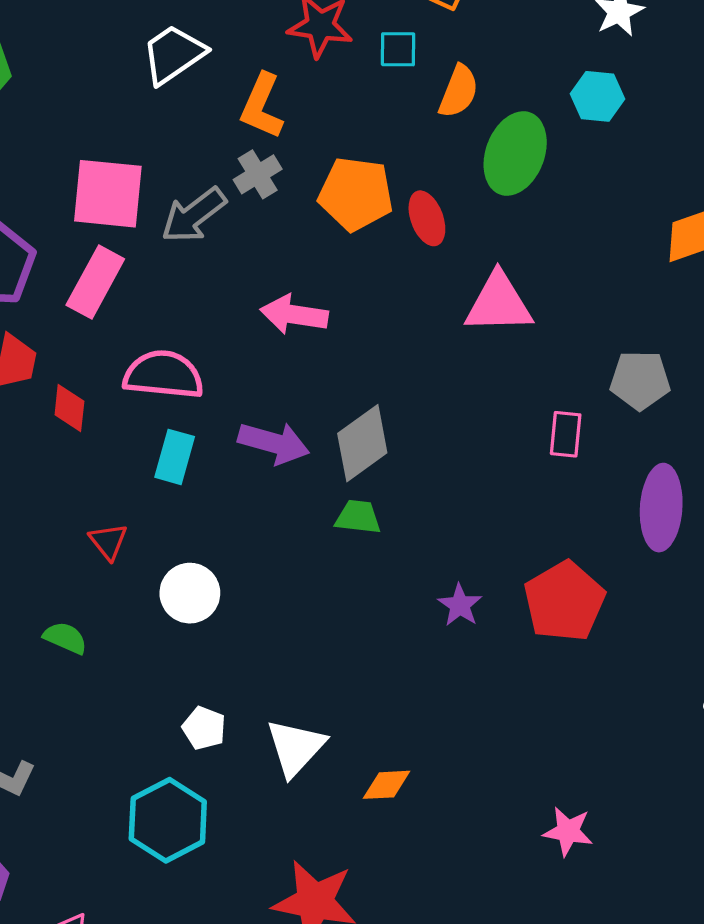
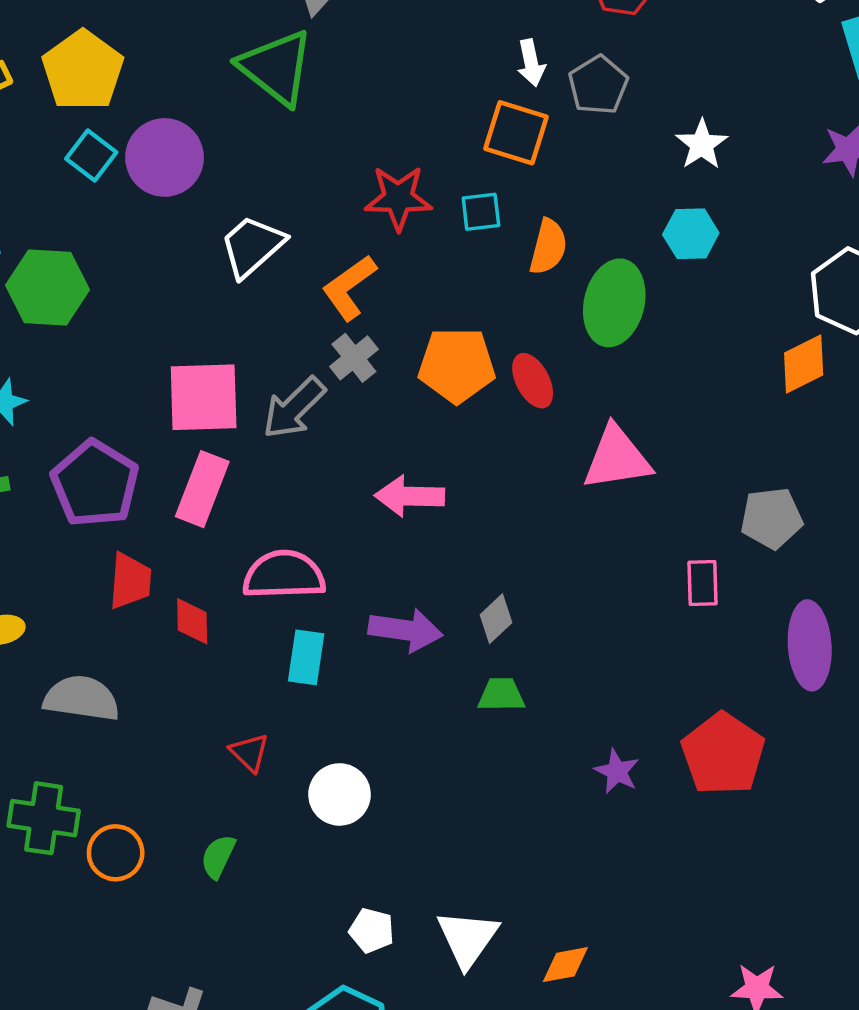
orange L-shape: (262, 106) -> (349, 288), turned 38
gray diamond: (362, 443) -> (496, 619), size x0.6
green semicircle: (65, 638) -> (218, 856), turned -81

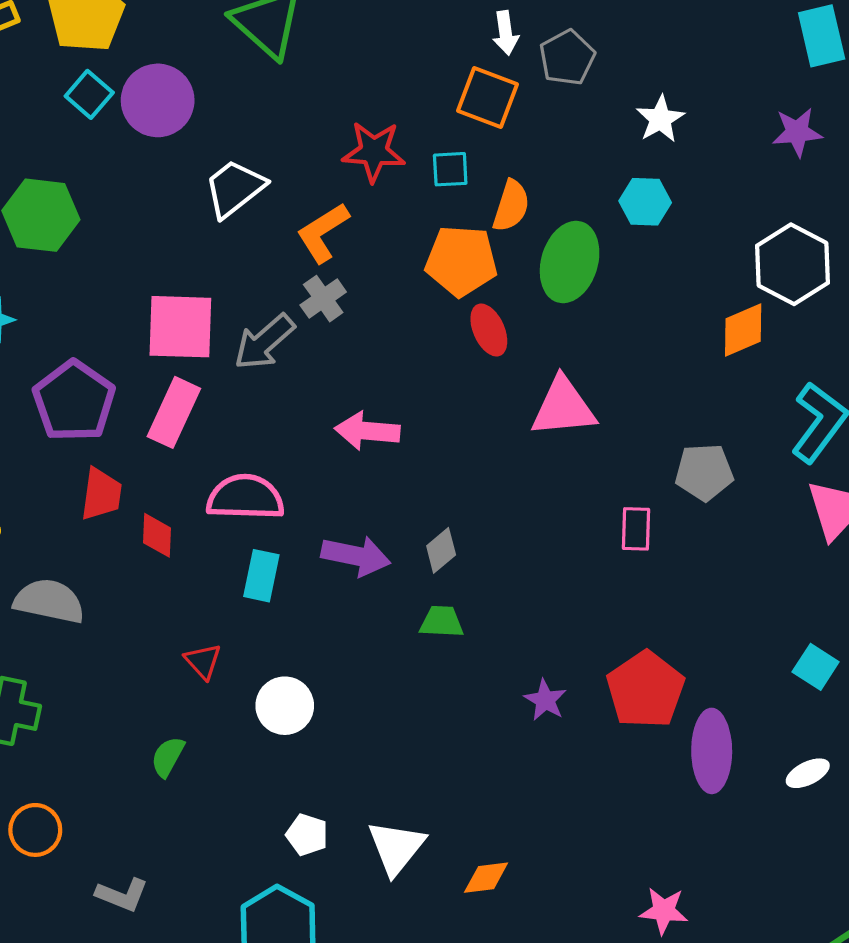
orange pentagon: (457, 365) -> (461, 261), moved
purple ellipse: (810, 645) -> (712, 751), moved
orange circle: (116, 853) -> (35, 830), moved

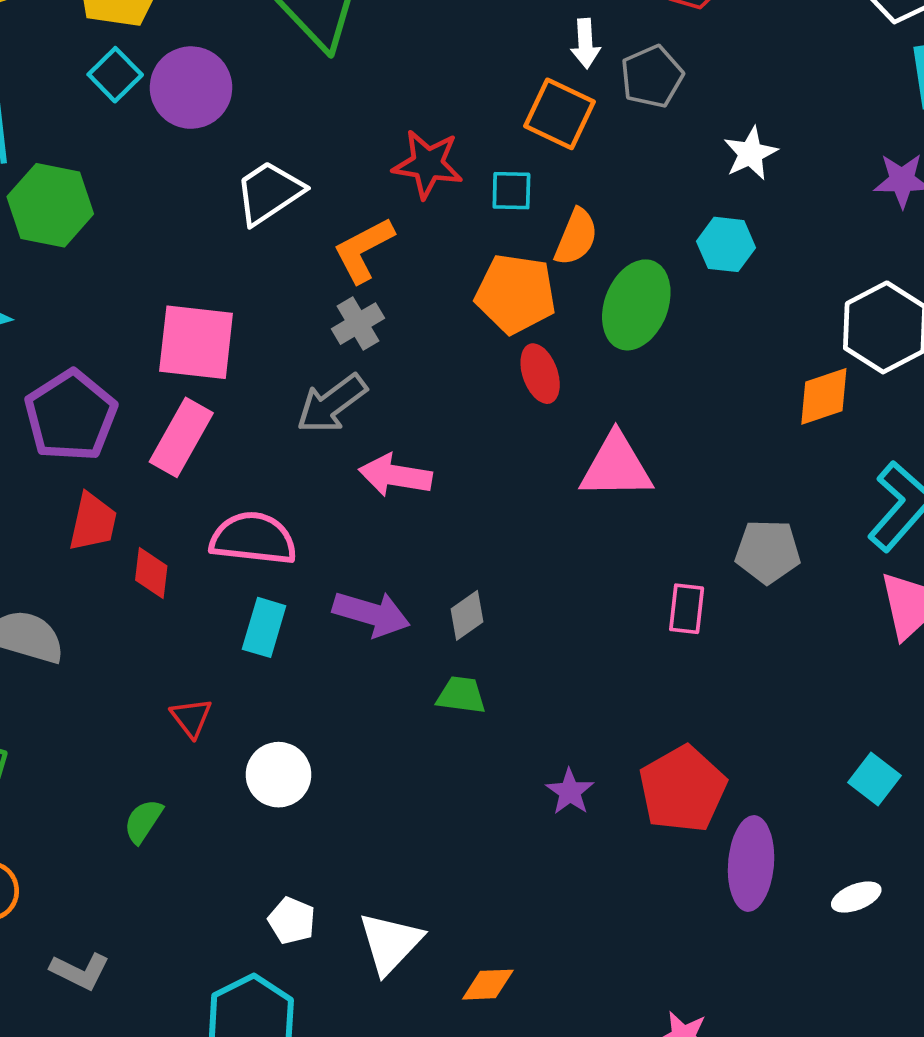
gray arrow: (264, 342) -> (332, 404), moved

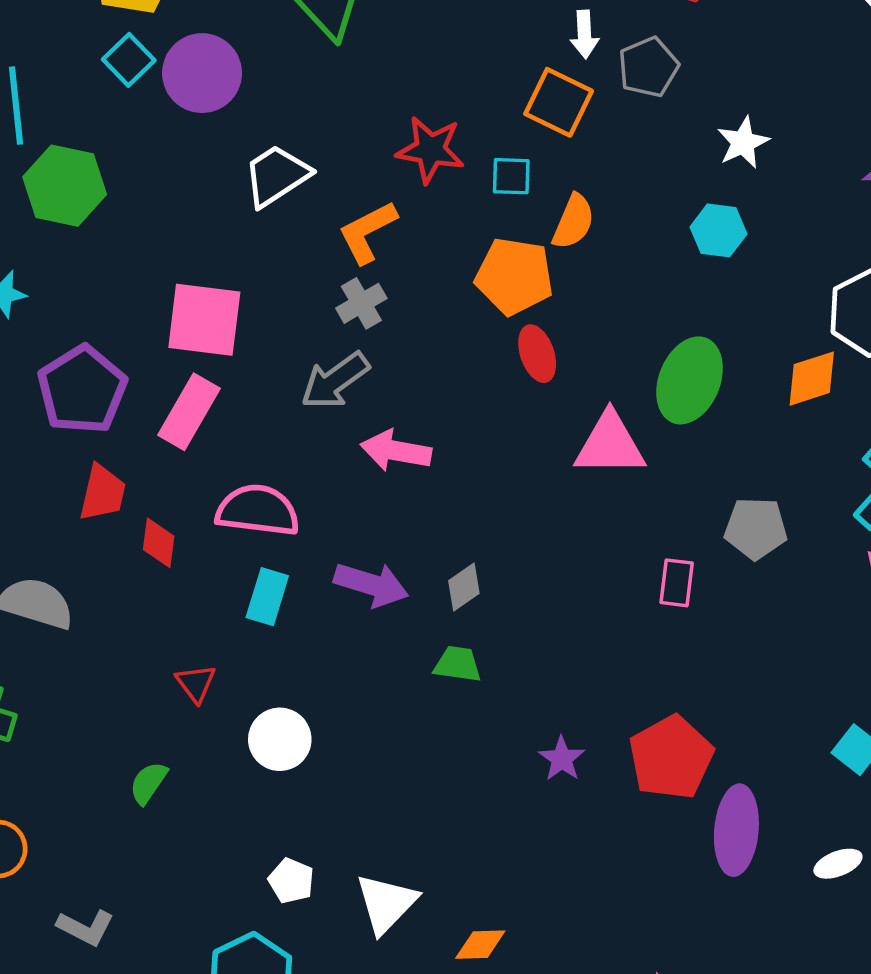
green ellipse: (636, 305) -> (690, 380), moved

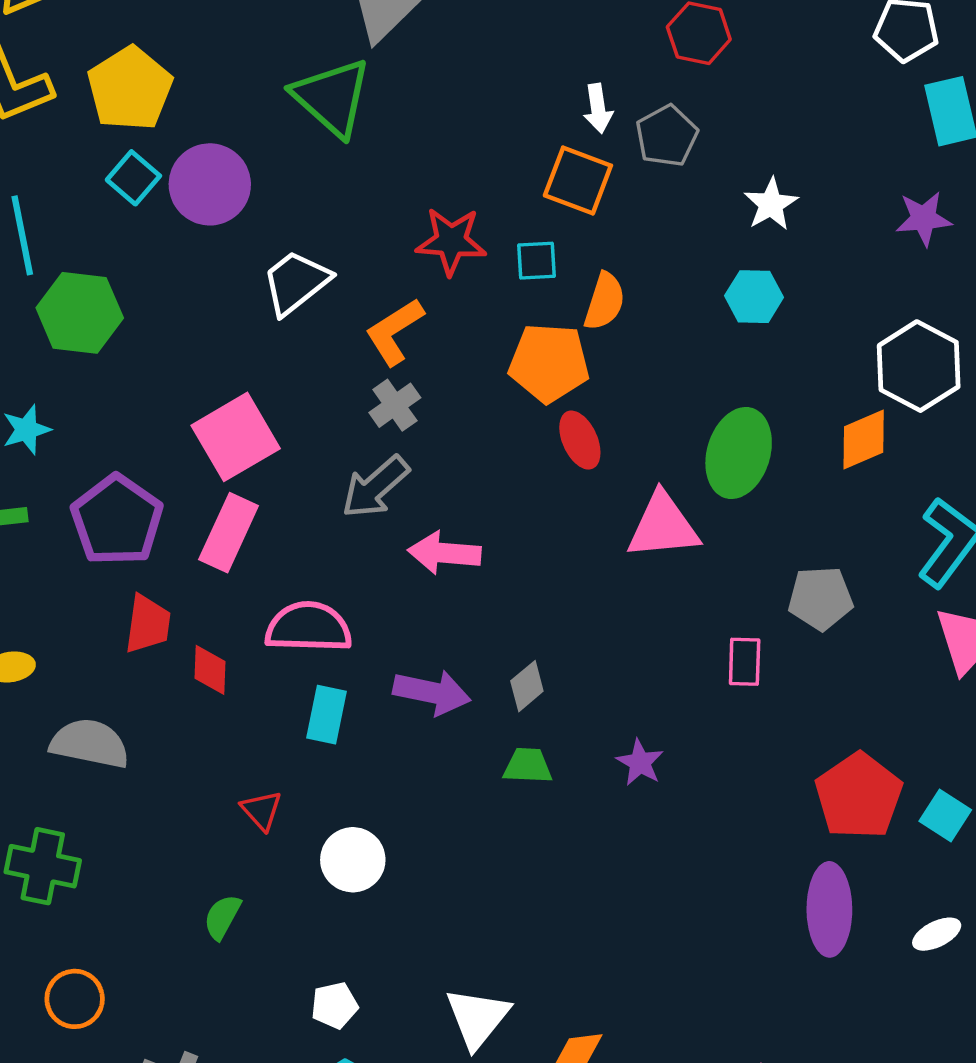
pink square: (204, 320) -> (236, 437), turned -32
red pentagon: (671, 757) -> (859, 796), moved
purple star: (562, 759) -> (640, 762), moved
white pentagon: (291, 881) -> (335, 1005), moved, turned -30

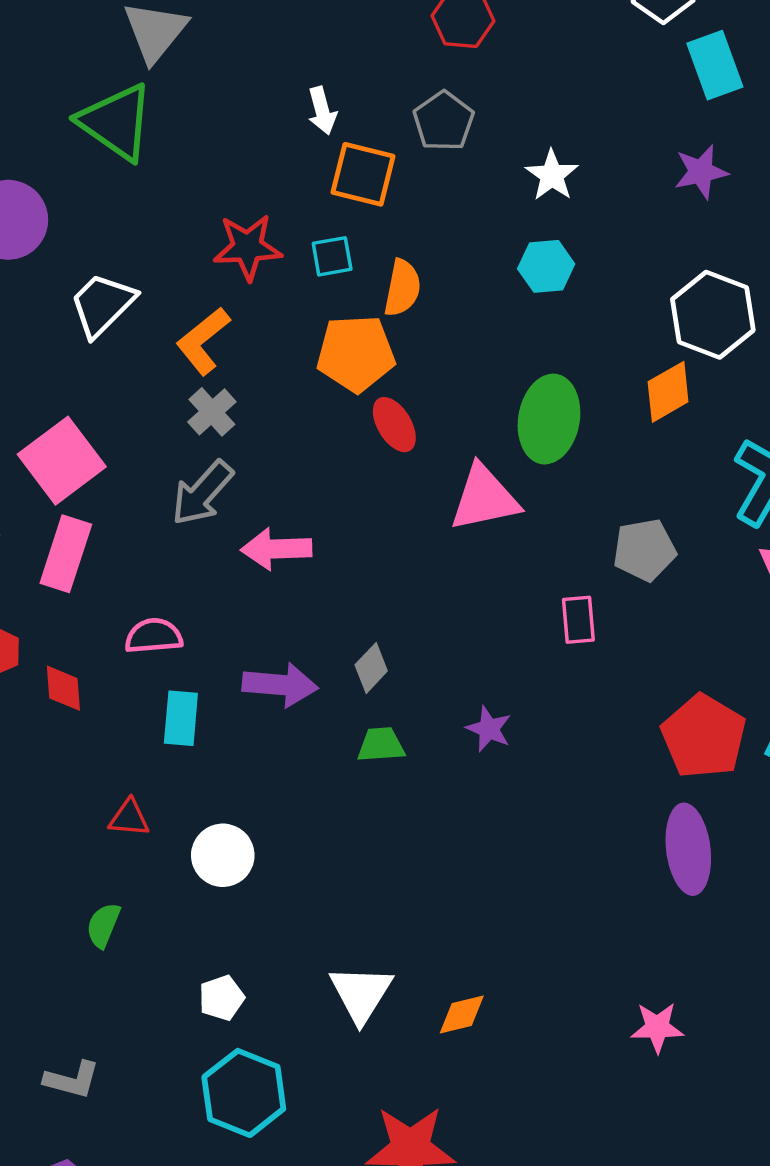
white arrow: (598, 108) -> (322, 111), moved
pink semicircle: (308, 627) -> (154, 636), size x0.7
red triangle: (261, 810) -> (129, 818), turned -36

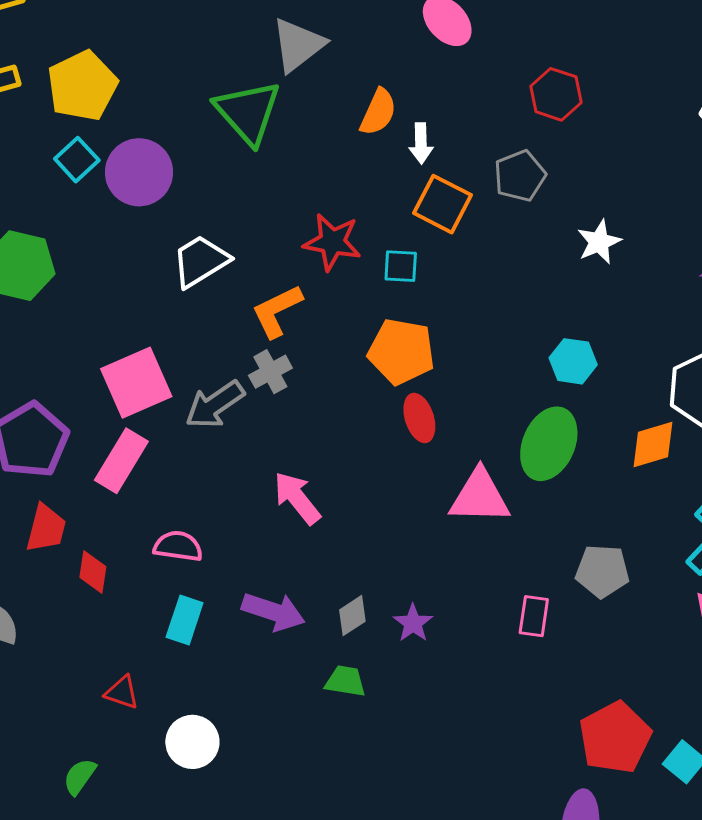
cyan hexagon: (546, 266) -> (573, 361), moved
orange semicircle: (402, 288) -> (378, 112), moved
gray arrow: (202, 493) -> (215, 405), moved
pink arrow: (276, 549) -> (297, 498), turned 40
purple star: (489, 729) -> (413, 623), moved

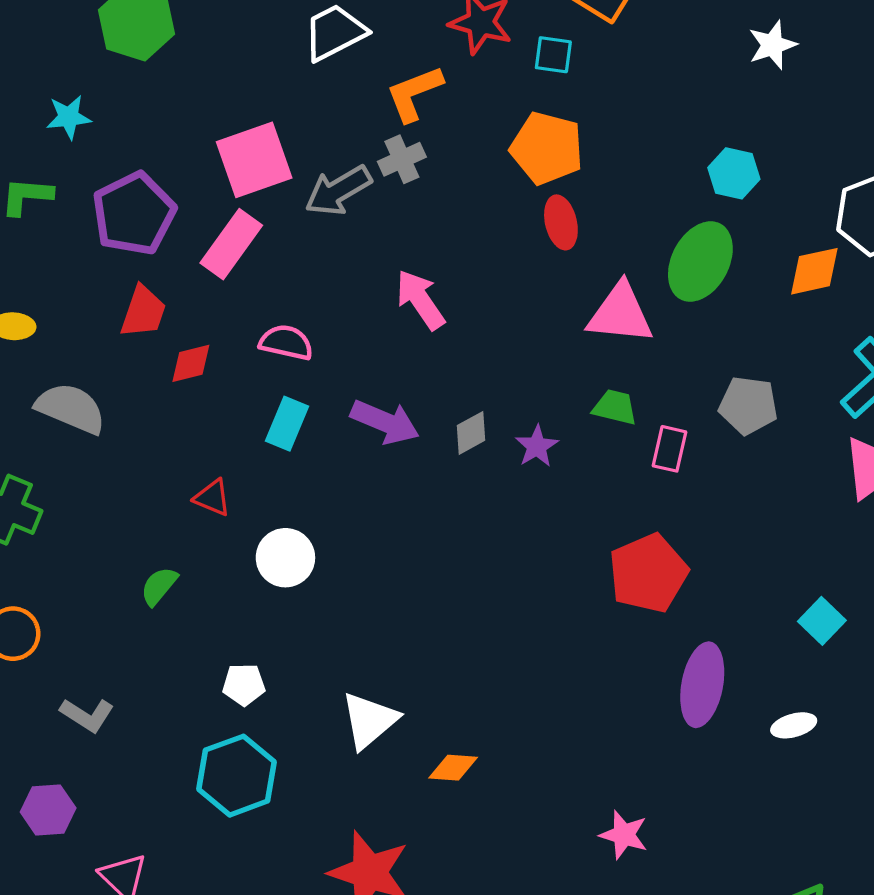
red diamond: (93, 572) -> (191, 363), turned 63
green trapezoid: (345, 681) -> (615, 407), moved
red pentagon: (615, 738) -> (648, 573), moved

